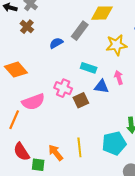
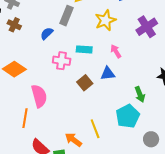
blue triangle: (102, 87) -> (108, 74), moved
pink cross: (63, 88) -> (62, 61), moved
pink semicircle: (33, 102) -> (39, 96), turned -70

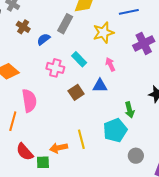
brown cross: (14, 25) -> (23, 27), moved
cyan rectangle: (84, 49) -> (79, 59), turned 35
orange arrow: (73, 140) -> (59, 148), turned -54

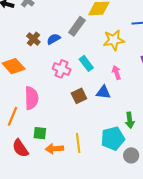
brown cross: (23, 27) -> (33, 39), moved
gray circle: (136, 156) -> (131, 155), moved
green square: (43, 162) -> (40, 133), moved

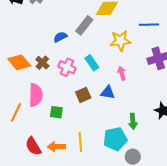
brown cross: (33, 39) -> (42, 63), moved
green square: (40, 133) -> (56, 112), moved
red semicircle: (20, 148) -> (33, 146), moved

